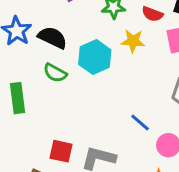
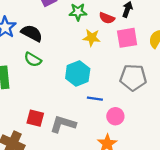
cyan hexagon: (95, 57) -> (78, 74), moved
blue line: (140, 123) -> (95, 99), turned -35

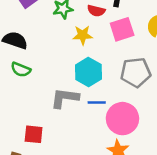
cyan hexagon: (78, 74) -> (88, 72), moved
pink circle: (115, 116) -> (122, 119), size x1.6
gray L-shape: (63, 124) -> (65, 98), moved

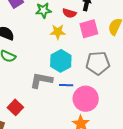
red square: (34, 134) -> (15, 107), turned 35

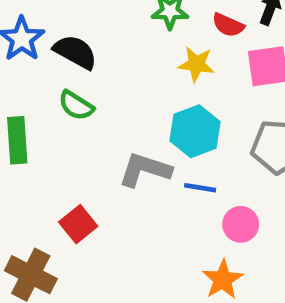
pink circle: (86, 99) -> (241, 224), size x0.6

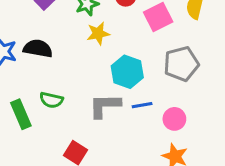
yellow star: (196, 64) -> (98, 33), moved
green semicircle: (76, 105) -> (51, 100), moved

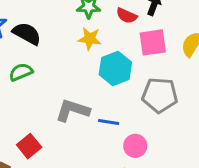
cyan hexagon: (127, 72) -> (115, 68), moved
green semicircle: (51, 100) -> (21, 72), moved, turned 125

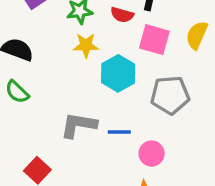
pink square: (153, 42) -> (154, 40), turned 32
green semicircle: (21, 72) -> (17, 92), turned -105

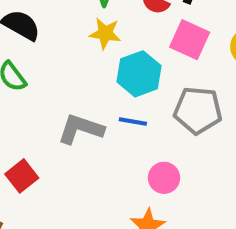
blue line: (119, 132) -> (133, 122), moved

